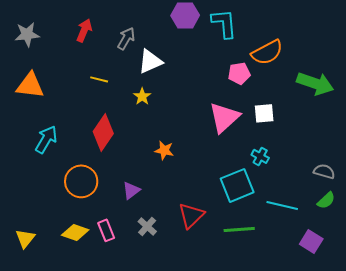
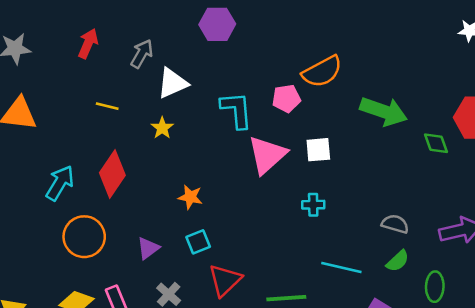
cyan L-shape: (224, 23) -> (236, 110), moved
cyan arrow: (46, 139) -> (60, 183), moved
cyan cross: (260, 156) -> (313, 205), turned -30
cyan square: (237, 185) -> (198, 242), moved, size x0.6

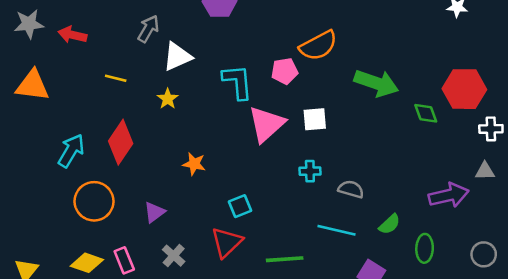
red arrow: (88, 44) -> (72, 35), moved, turned -100
gray semicircle: (395, 224) -> (351, 189), moved
cyan square: (198, 242) -> (240, 206), moved

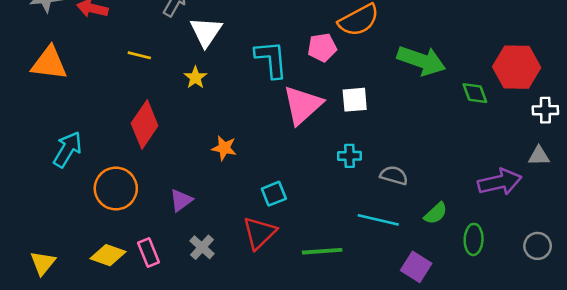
white triangle: (177, 57) -> (206, 32), turned -32
cyan arrow: (71, 151) -> (68, 149), moved

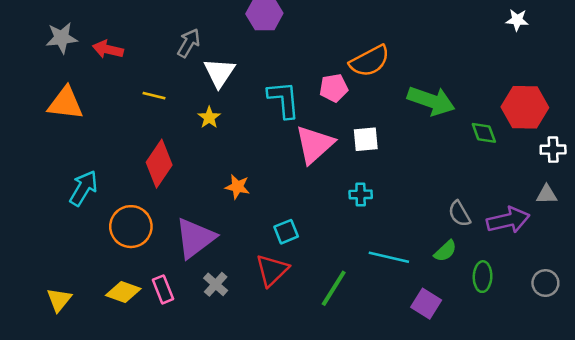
gray semicircle: (394, 175) -> (459, 214), moved, turned -136
purple triangle: (181, 200) -> (195, 238), size x1.8
green line: (322, 251) -> (334, 288), turned -54

